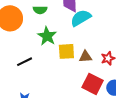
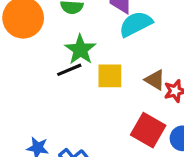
brown triangle: (85, 57) -> (155, 80), moved, turned 32
black line: (25, 62) -> (69, 70), moved

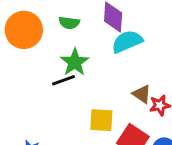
yellow square: (110, 76) -> (101, 120), moved

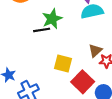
brown triangle: (142, 94) -> (95, 51), turned 32

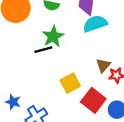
yellow square: (63, 64) -> (70, 83), turned -36

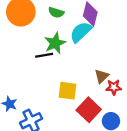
cyan semicircle: (95, 24) -> (81, 32), moved, turned -30
yellow square: (70, 83) -> (67, 91), turned 30

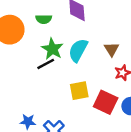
cyan semicircle: (81, 32) -> (78, 50), moved
brown triangle: (102, 76) -> (111, 49), moved

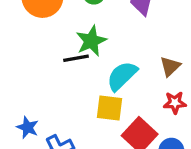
cyan semicircle: (78, 50) -> (122, 76), moved

